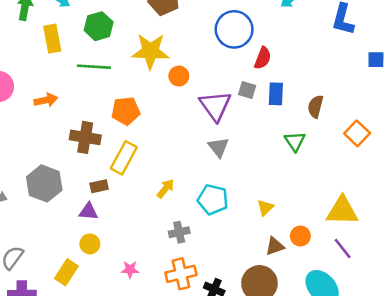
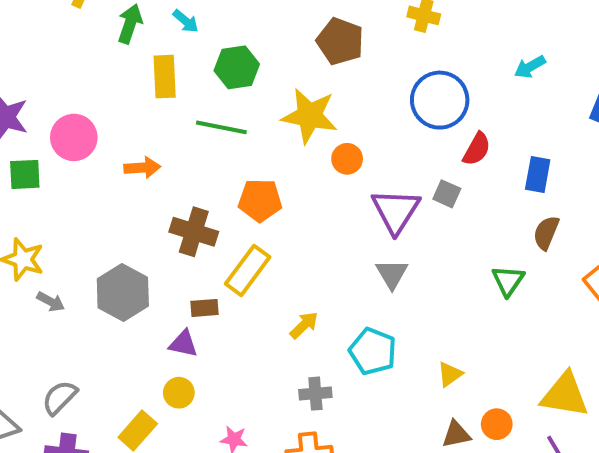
blue rectangle: (276, 94) -> (538, 175), moved

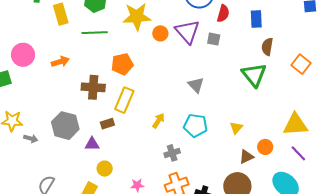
purple triangle: (396, 211) -> (187, 32), moved
green triangle: (508, 281) -> (254, 75), size x1.5
purple triangle: (183, 344) -> (92, 144), moved

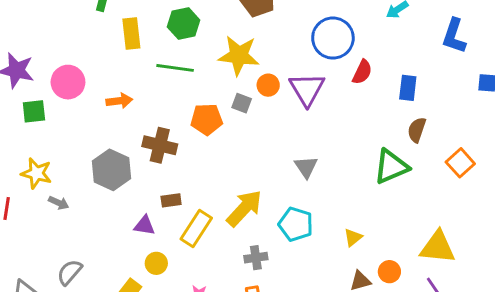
gray square: (214, 39) -> (242, 103), moved
green triangle: (254, 75) -> (391, 167), turned 36
yellow rectangle: (124, 100) -> (196, 228), moved
yellow arrow: (158, 121) -> (244, 208), size x1.8
gray hexagon: (65, 126) -> (111, 170), moved

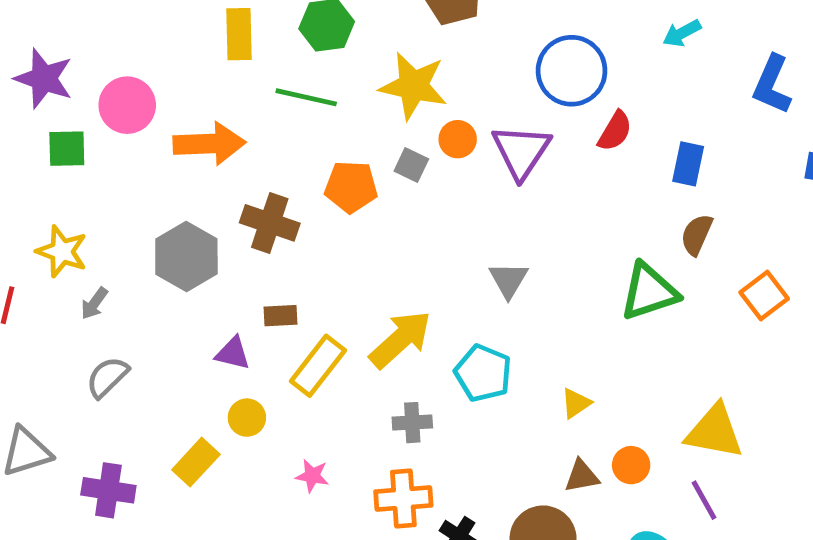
orange arrow: (119, 101) -> (209, 144), size x1.6
gray arrow: (59, 203) -> (94, 303), turned 96
gray semicircle: (70, 272) -> (107, 377), moved

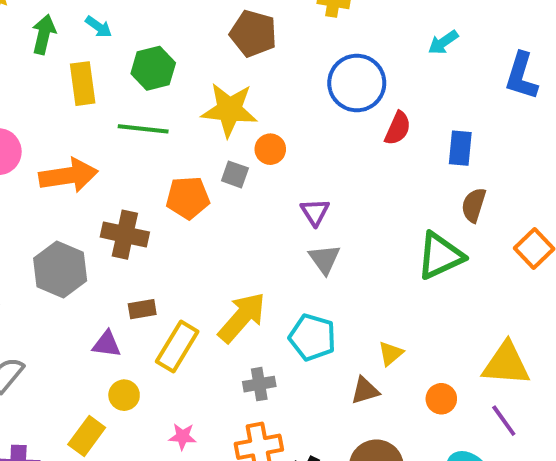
purple triangle: (521, 151) -> (315, 212), moved, size x0.6
brown triangle: (582, 476) -> (365, 391), moved

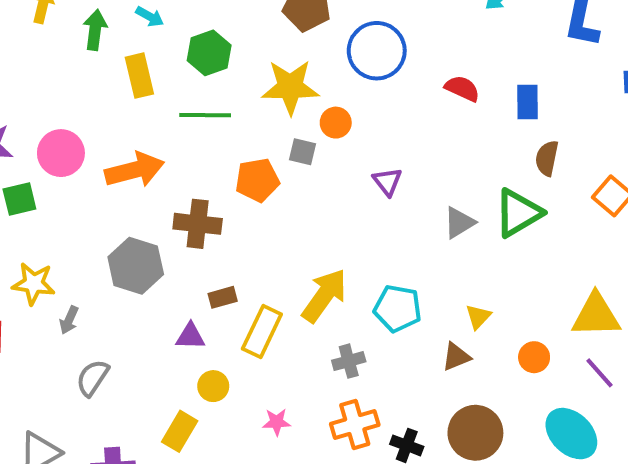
blue circle: (357, 83) -> (377, 51), moved
red semicircle: (398, 128) -> (462, 88), turned -84
gray triangle: (325, 259) -> (459, 223), moved, turned 40

